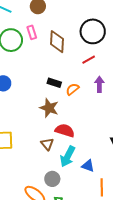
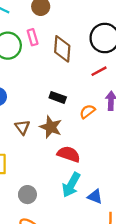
orange semicircle: (73, 89) -> (87, 111), moved
brown triangle: (47, 144) -> (22, 127), moved
gray circle: (52, 179) -> (27, 195), moved

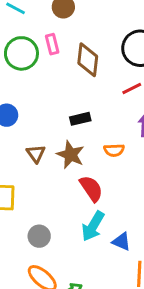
black rectangle: (58, 97) -> (80, 119), turned -35
orange semicircle: (87, 111) -> (114, 150), moved, turned -147
red semicircle: (69, 154) -> (91, 189), turned 35

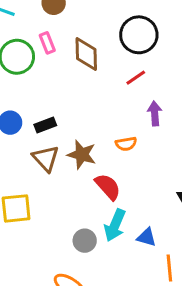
black rectangle: (80, 119) -> (45, 125), moved
brown triangle: (36, 154) -> (46, 158), size x1.4
gray circle: (39, 236) -> (85, 241), moved

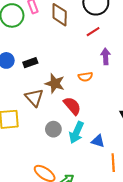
brown triangle: (46, 158) -> (34, 98), moved
gray circle: (85, 241) -> (53, 129), moved

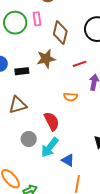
red line: (93, 32) -> (80, 64), moved
brown star: (55, 83) -> (46, 59), moved, turned 30
brown triangle: (34, 98) -> (18, 105), turned 42

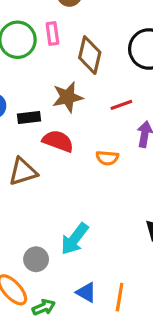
red semicircle: (52, 121) -> (58, 141), moved, turned -42
gray circle: (29, 139) -> (36, 259), moved
blue triangle: (68, 160) -> (86, 292), moved

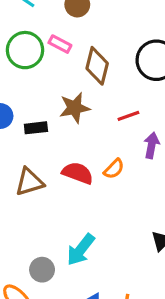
pink rectangle: (52, 33) -> (60, 44), turned -55
red semicircle: (58, 141) -> (78, 173), moved
orange semicircle: (107, 158) -> (114, 169), turned -50

